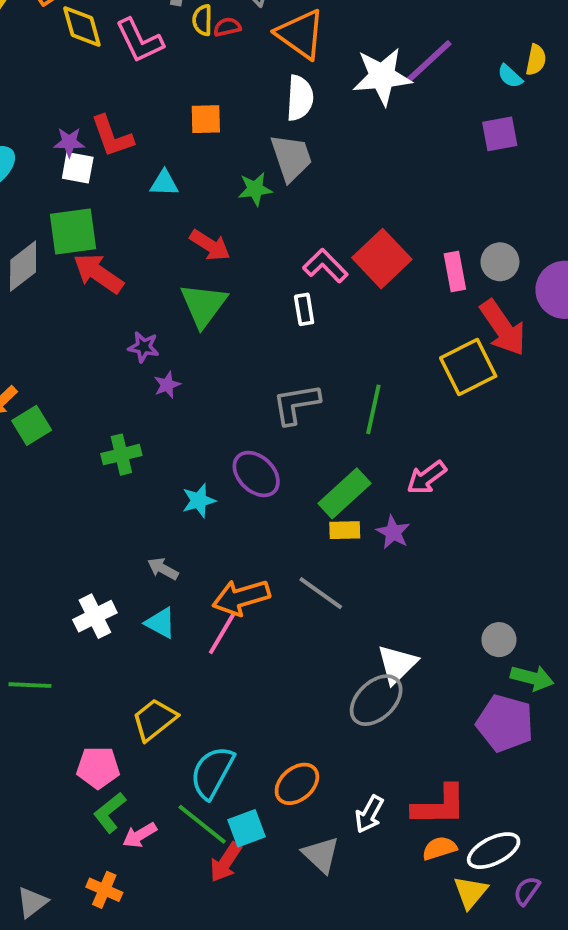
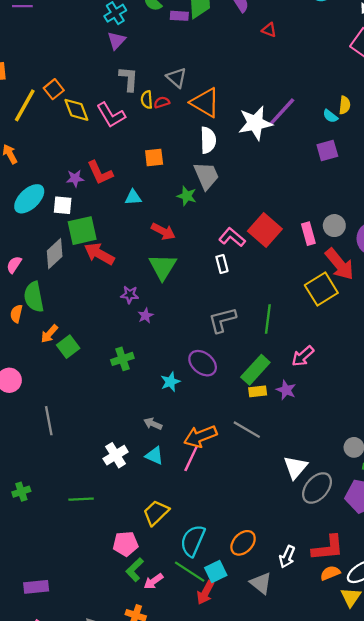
white square: (78, 168) -> (63, 205), moved
green star: (255, 189) -> (187, 196), turned 30
gray ellipse: (376, 700) -> (317, 488), moved

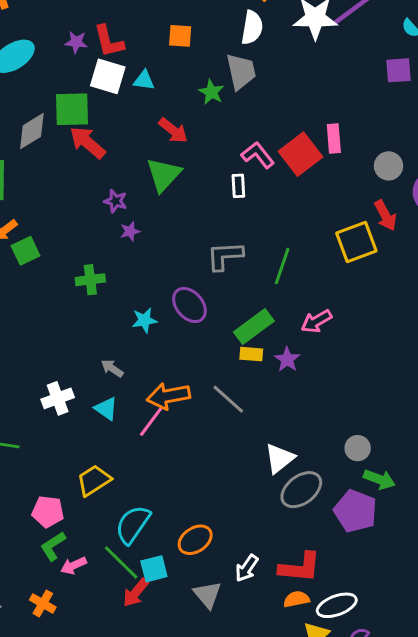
white square: (63, 205) -> (108, 76), moved, size x1.4
pink rectangle: (308, 234) -> (334, 139), moved
red arrow: (340, 264) -> (385, 215), size x0.7

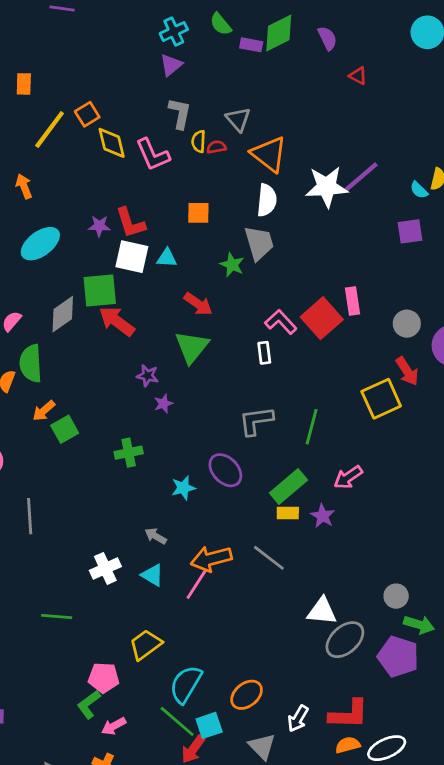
white triangle: (280, 458) -> (322, 611), turned 48
green L-shape: (53, 546) -> (89, 705), moved
pink arrow: (74, 566) -> (114, 726), moved

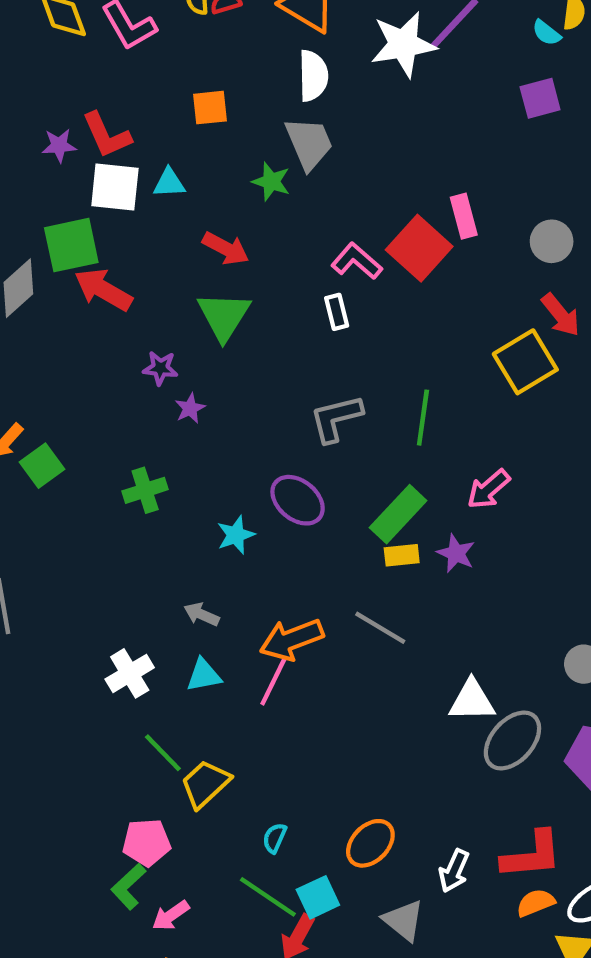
cyan triangle: (152, 575) -> (204, 675), turned -35
green line: (57, 616) -> (163, 753), moved, turned 48
cyan semicircle: (186, 684) -> (275, 838), size x0.5

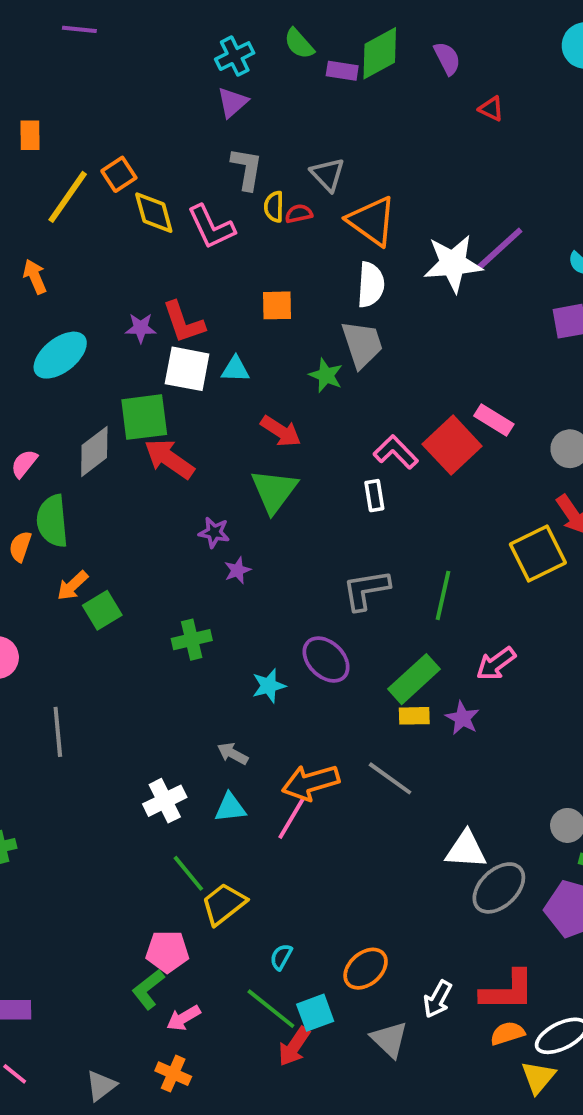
pink rectangle: (464, 216) -> (494, 420), turned -48

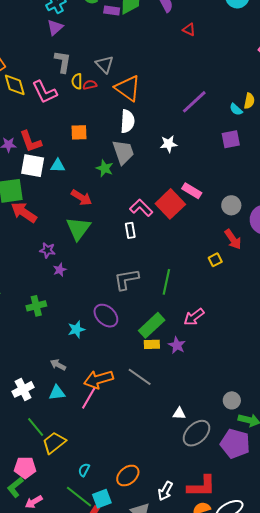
white star: (453, 263) -> (169, 144), moved, size x0.6
yellow square: (538, 554) -> (215, 260), size x0.5
white triangle: (466, 850) -> (179, 413), size x0.6

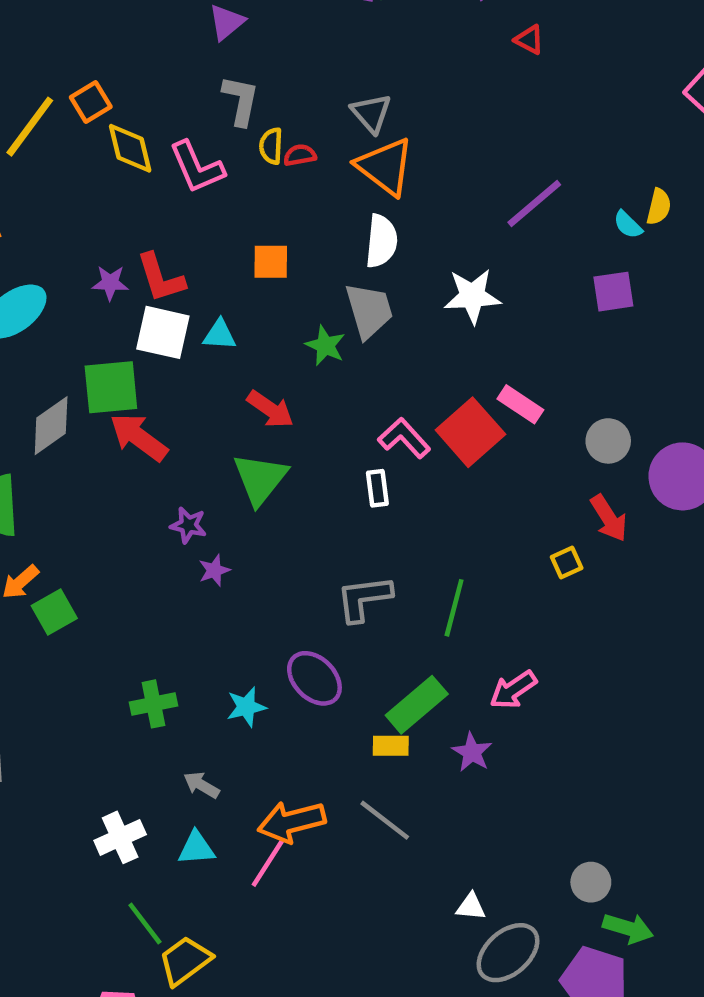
gray triangle: (105, 64) -> (371, 113), moved
white star: (169, 144) -> (472, 296), size x1.4
green cross: (36, 306) -> (154, 704), moved
yellow rectangle: (152, 344) -> (391, 746), moved

